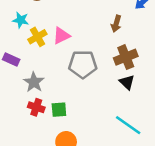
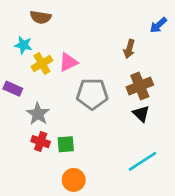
cyan line: (128, 125) -> (142, 161), turned -68

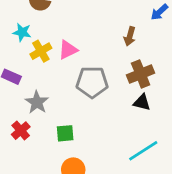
black triangle: (141, 114) -> (142, 102), turned -30
red cross: (41, 142) -> (21, 131), moved, turned 30

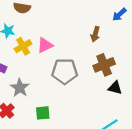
black triangle: (142, 102) -> (115, 88), moved

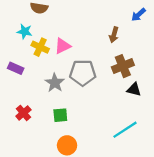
yellow cross: (23, 46) -> (40, 47), turned -35
gray star: (20, 88) -> (55, 83), moved

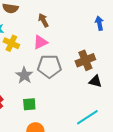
blue arrow: (138, 15) -> (99, 23), moved, turned 120
brown arrow: (114, 35) -> (43, 20), moved, turned 136
pink triangle: (63, 46) -> (40, 42), moved

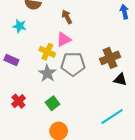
blue arrow: (99, 23) -> (124, 12), moved
yellow cross: (11, 43) -> (47, 52), moved
green square: (29, 104) -> (52, 103), turned -32

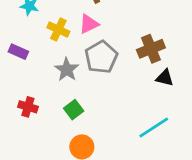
yellow cross: (47, 52) -> (58, 29), moved
gray pentagon: (73, 64) -> (101, 57), turned -30
red cross: (18, 101) -> (28, 107), turned -32

